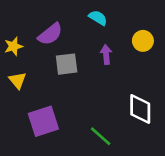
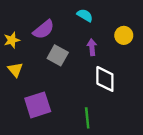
gray square: (67, 64) -> (58, 55), turned 36
white diamond: (140, 109) -> (105, 79), moved
green line: (101, 136) -> (87, 118), turned 42

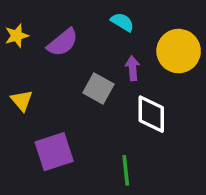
yellow circle: (124, 35) -> (179, 51), size x1.6
yellow star: (12, 40) -> (17, 36), moved
gray square: (58, 55) -> (98, 89), moved

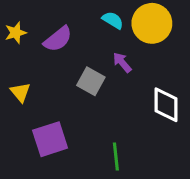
yellow circle: (179, 51) -> (152, 23), moved
purple arrow: (133, 68) -> (122, 62), turned -35
white diamond: (151, 114) -> (166, 105), moved

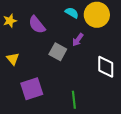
purple semicircle: (58, 39) -> (37, 25), turned 90
purple arrow: (122, 62) -> (78, 40), turned -104

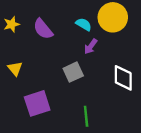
cyan semicircle: (72, 13) -> (84, 24), moved
gray square: (58, 52) -> (73, 72), moved, turned 36

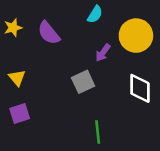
yellow circle: (113, 17) -> (136, 36), moved
cyan semicircle: (84, 24) -> (95, 14), moved, turned 91
purple square: (37, 103) -> (20, 113), moved, size x0.7

